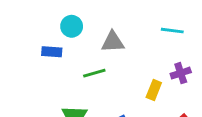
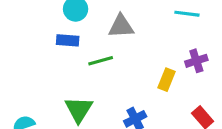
blue rectangle: (52, 52) -> (68, 40), moved

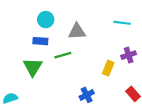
green triangle: (79, 109) -> (33, 67), moved

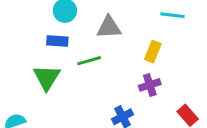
purple cross: (129, 55) -> (150, 85), moved
yellow rectangle: (108, 68) -> (153, 52), moved

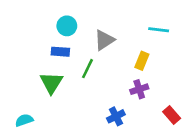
gray triangle: (109, 27) -> (104, 40), turned -30
green line: (89, 61) -> (88, 69), turned -48

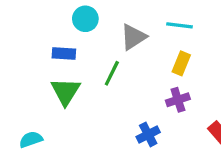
cyan line: (159, 30) -> (180, 25), moved
blue rectangle: (60, 52) -> (64, 53), moved

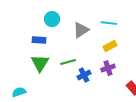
yellow rectangle: (181, 63) -> (110, 46), turned 40
green line: (112, 73) -> (68, 62), moved, turned 49
blue cross: (148, 134) -> (84, 75), moved

